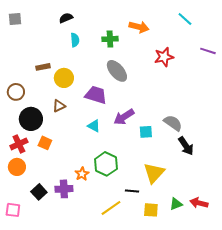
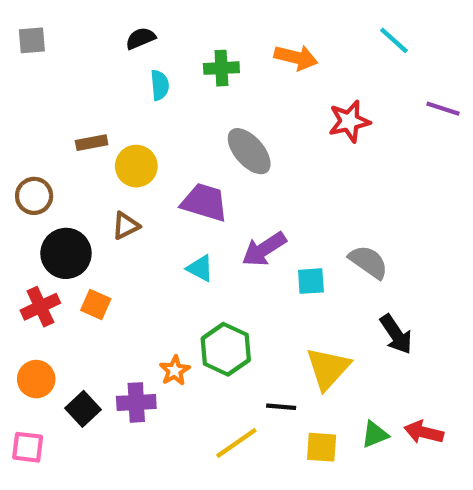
green cross: (110, 39) -> (221, 68), moved
black arrow: (186, 146) -> (396, 334), moved
orange circle: (17, 167) -> (36, 379), moved

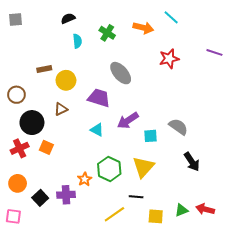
cyan line: (394, 40) -> (171, 17), moved
green cross: (221, 68) -> (107, 33), turned 35
yellow triangle: (328, 368) -> (143, 167), moved

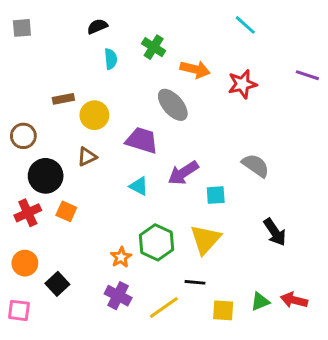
orange arrow: (143, 28) -> (195, 69), moved
gray semicircle: (178, 127) -> (256, 165), moved
purple cross: (66, 195) -> (118, 296), moved, turned 30

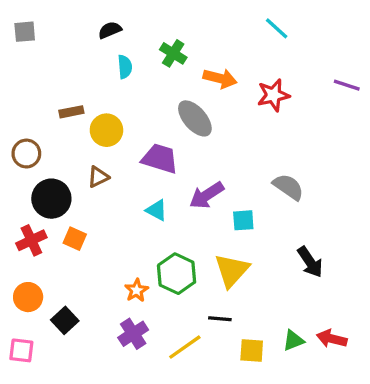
purple cross: (118, 296) -> (133, 334), turned 30

